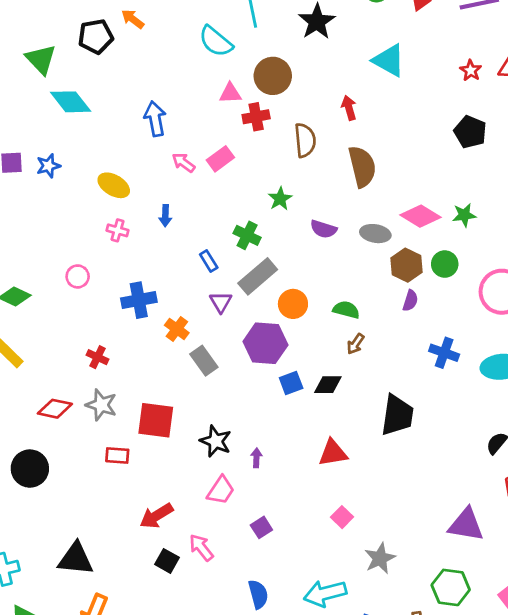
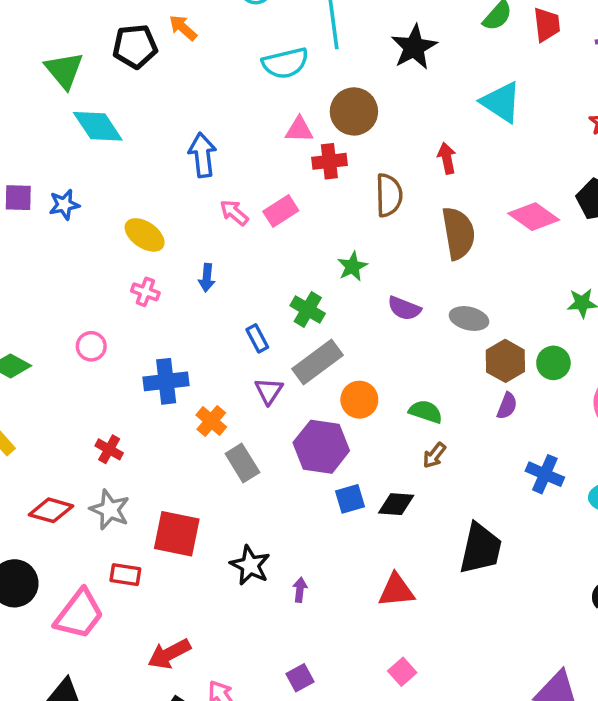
cyan semicircle: (216, 41) -> (285, 63), turned -57
pink diamond: (420, 216) -> (534, 217), moved
pink trapezoid: (221, 490) -> (79, 614), moved, size x1.4

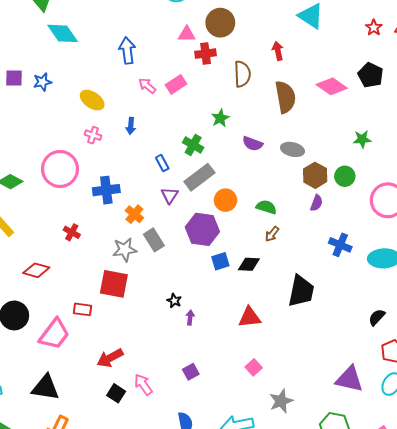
pink circle: (91, 346) -> (60, 169), size x2.0
gray star: (110, 510) -> (125, 250), moved, turned -30
black star: (250, 565) -> (174, 301), moved, size x0.6

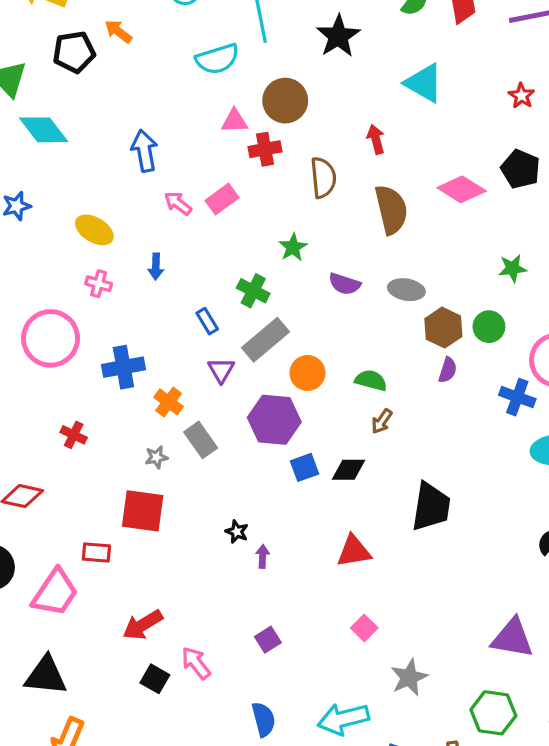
blue cross: (340, 245) -> (517, 397), moved
gray star: (125, 250) -> (156, 457), size x0.6

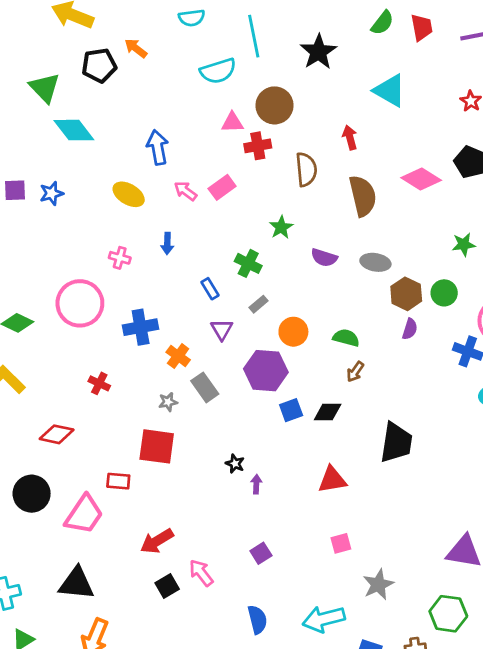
yellow ellipse: (94, 230) -> (129, 194), moved
gray rectangle: (266, 340) -> (259, 304), size x0.5
pink square: (364, 628) -> (341, 543), turned 30
black square: (155, 679) -> (167, 586), turned 30

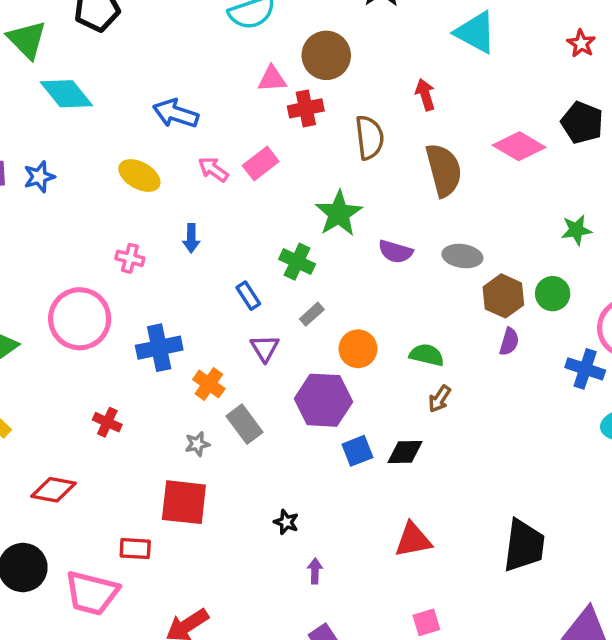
blue arrow: (158, 147) -> (176, 113), turned -60
green star: (281, 227) -> (339, 214), size x1.5
black trapezoid: (396, 443) -> (524, 546), moved
purple arrow: (256, 484) -> (315, 571), moved
pink trapezoid: (84, 515) -> (92, 593), turned 72

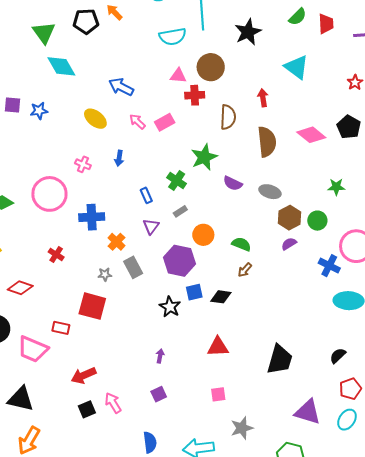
purple semicircle: (509, 342) -> (289, 244), turned -147
black star: (286, 522) -> (170, 307), moved, size x1.5

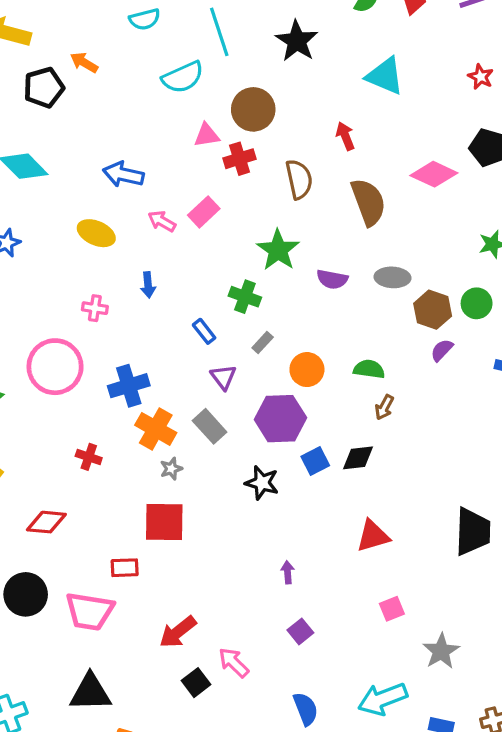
orange cross: (116, 242) -> (156, 429), moved, size x1.4
gray rectangle: (133, 267) -> (210, 426), moved
black star: (170, 307) -> (262, 483), moved

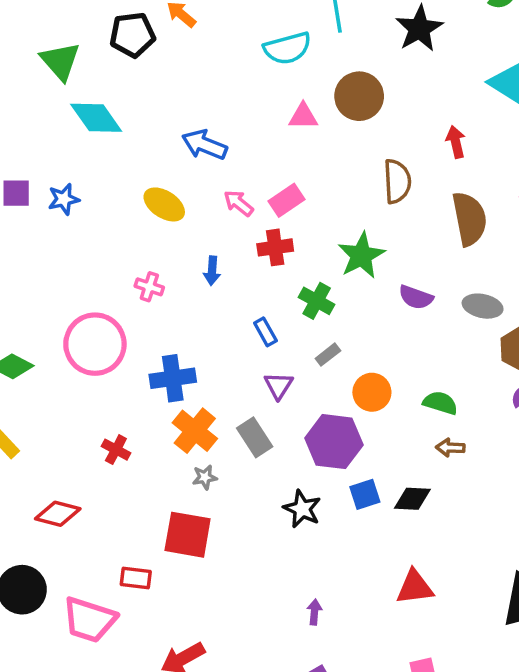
red cross: (239, 159) -> (275, 247), moved
brown arrow: (384, 407) -> (450, 448), turned 55

